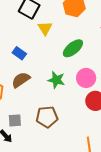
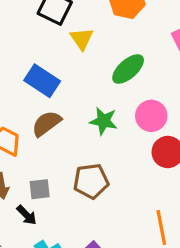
blue rectangle: (19, 53) -> (42, 81), size x1.5

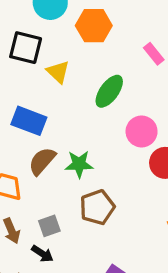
green star: (104, 121) -> (79, 164), moved

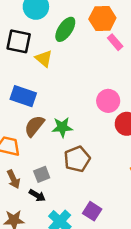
orange hexagon: (94, 26) -> (102, 19), moved
green ellipse: (109, 91) -> (65, 29), moved

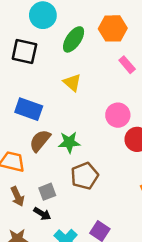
pink rectangle: (115, 42) -> (127, 65), moved
yellow triangle: (44, 59) -> (72, 83), moved

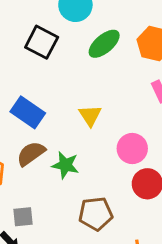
yellow triangle: (72, 83) -> (90, 115), moved
brown pentagon: (85, 176) -> (96, 214), moved

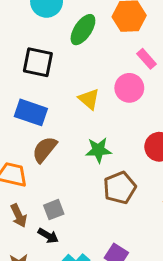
black square: (42, 42) -> (38, 62), moved
pink circle: (132, 149) -> (129, 88), moved
green star: (65, 165) -> (98, 150), moved

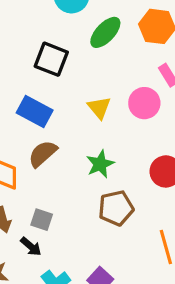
green star: (98, 150) -> (100, 164), turned -30
gray square: (54, 210) -> (42, 220), turned 30

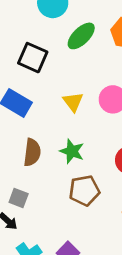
brown semicircle: (43, 154) -> (32, 152), moved, turned 136
green star: (100, 164) -> (72, 151), turned -30

